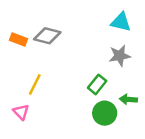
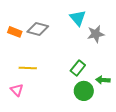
cyan triangle: (121, 22) -> (78, 18), moved, turned 36
gray star: (120, 56) -> (96, 34), moved
yellow line: (35, 84) -> (28, 68), turned 66

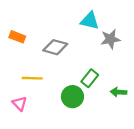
cyan triangle: (78, 18) -> (90, 21), turned -36
gray diamond: (38, 29) -> (55, 47), moved
green circle: (84, 91) -> (72, 97), moved

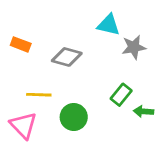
green rectangle: (90, 78) -> (121, 95), moved
green circle: (72, 97) -> (74, 117), moved
pink triangle: (20, 104) -> (23, 125), size x1.5

